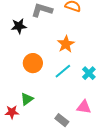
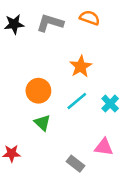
black star: (19, 26) -> (14, 24), moved
green triangle: (27, 99) -> (42, 123), moved, turned -40

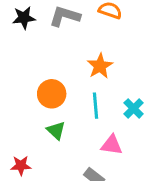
cyan line: (77, 101) -> (96, 106), turned -55
pink triangle: (104, 147) -> (112, 145), moved

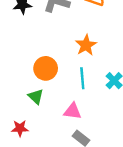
green triangle: (56, 130) -> (36, 97), moved
pink triangle: (112, 145) -> (73, 111), moved

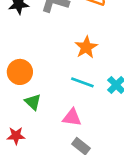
orange circle: (46, 68) -> (20, 72), moved
cyan line: (82, 78) -> (82, 82), turned -65

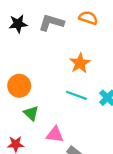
pink triangle: (72, 117) -> (55, 135), moved

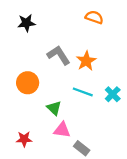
gray L-shape: (51, 23) -> (59, 55), moved, turned 40
green triangle: (31, 113) -> (54, 108), moved

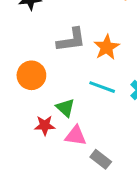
gray L-shape: (59, 55) -> (71, 40), turned 115
red star: (24, 139) -> (45, 125), moved

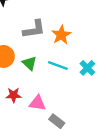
green triangle: (65, 108) -> (30, 63), moved

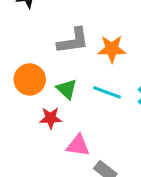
orange star: (61, 35) -> (112, 49), turned 30
red star: (14, 95) -> (51, 118), moved

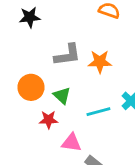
cyan line: (107, 92) -> (98, 112), moved, turned -35

